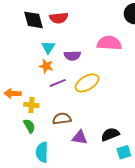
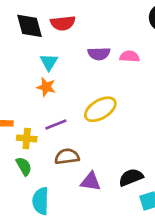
pink semicircle: (109, 43) -> (130, 56), size x0.6
purple semicircle: (72, 56) -> (99, 54), moved
purple line: (58, 83) -> (56, 125), moved

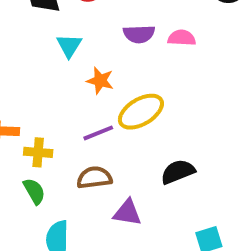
orange star: (46, 87) -> (100, 81), moved
purple line: (56, 125) -> (98, 133), moved
black semicircle: (131, 177) -> (178, 172), moved

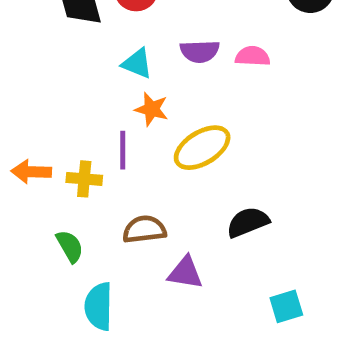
cyan triangle: (69, 46) -> (137, 63), moved, turned -40
purple line: (98, 133) -> (123, 150), moved, turned -68
yellow cross: (38, 152) -> (84, 179), moved

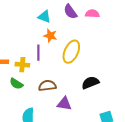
purple semicircle: (200, 51) -> (70, 12), turned 56
yellow ellipse: (202, 148) -> (71, 52), turned -35
green semicircle: (70, 246) -> (16, 84), moved, turned 152

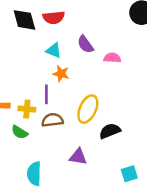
pink semicircle: (92, 14) -> (112, 58), moved
yellow ellipse: (71, 52) -> (88, 109), moved
brown semicircle: (47, 86) -> (52, 120), moved

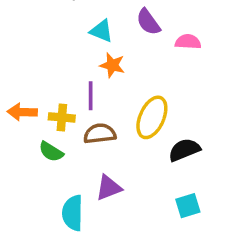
purple triangle: (78, 157) -> (109, 188), moved, turned -30
cyan square: (129, 174) -> (188, 206), moved

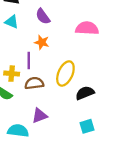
purple semicircle: (148, 22) -> (43, 16), moved
cyan triangle: (101, 31) -> (12, 22), moved
pink semicircle: (188, 42) -> (87, 28), size x1.5
cyan semicircle: (73, 213) -> (18, 131), turned 96

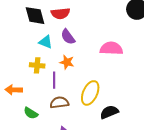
cyan triangle: (12, 22) -> (46, 42), moved
yellow cross: (12, 74) -> (37, 65), moved

